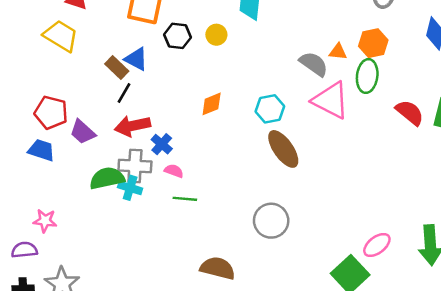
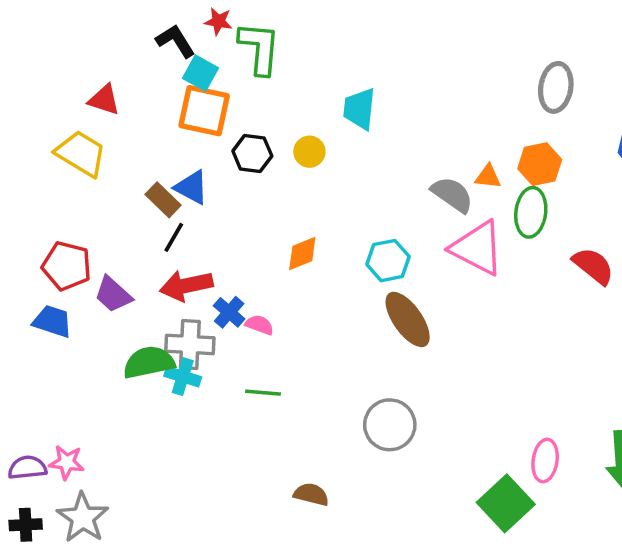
pink semicircle: (174, 171) -> (259, 325), moved
pink star: (45, 221) -> (67, 462), moved
pink ellipse: (377, 245) -> (545, 461), turned -44
brown semicircle: (218, 268) -> (311, 494), size x0.7

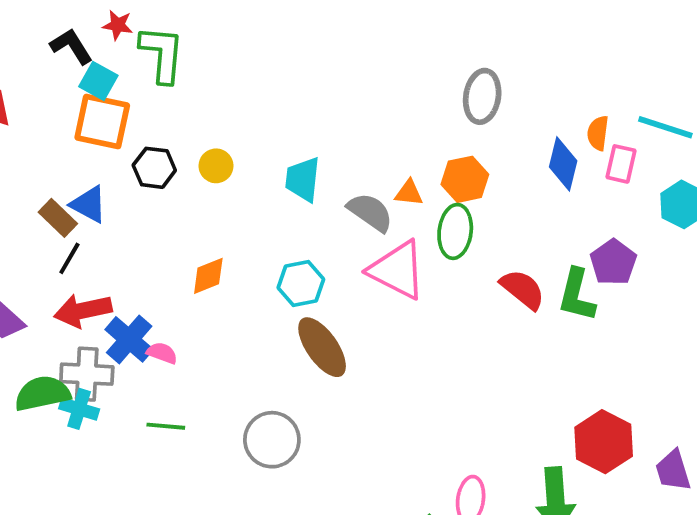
cyan trapezoid: (359, 109) -> (303, 179), moved
blue cross: (229, 312) -> (129, 339), size x1.4
gray circle: (390, 425) -> (272, 440), moved

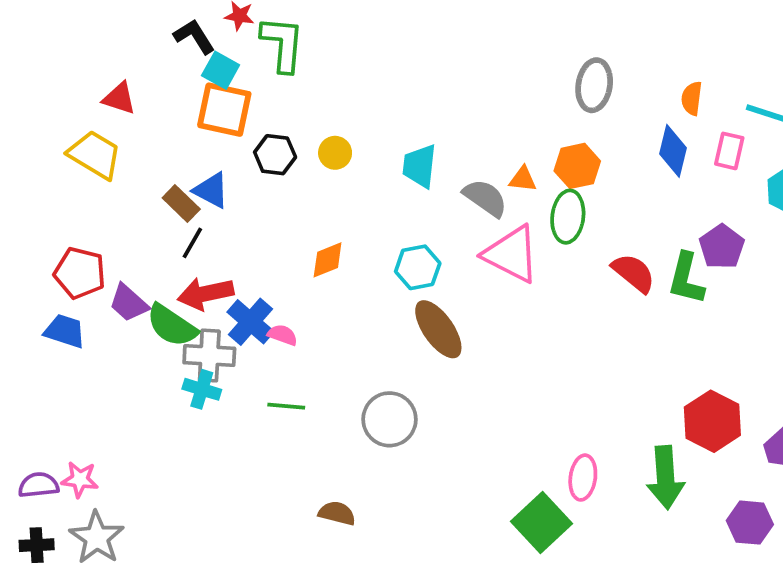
orange semicircle: (598, 133) -> (692, 98), moved
green semicircle: (42, 393) -> (172, 325), moved, turned -134

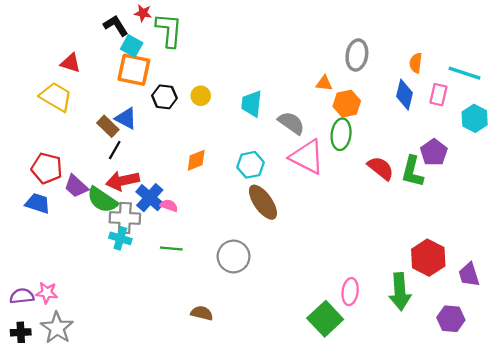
orange triangle: (523, 179) -> (324, 83), moved

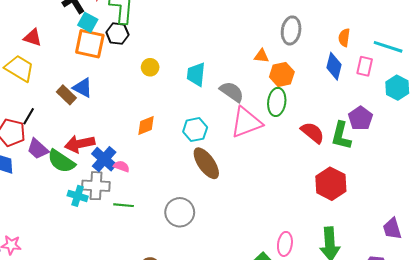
black hexagon: (164, 97) -> (117, 34), moved
black line: (115, 150) -> (29, 116), moved
pink triangle: (307, 157) -> (246, 122), turned -48
gray cross: (125, 218) -> (96, 186), moved
red hexagon: (428, 258) -> (331, 184), moved

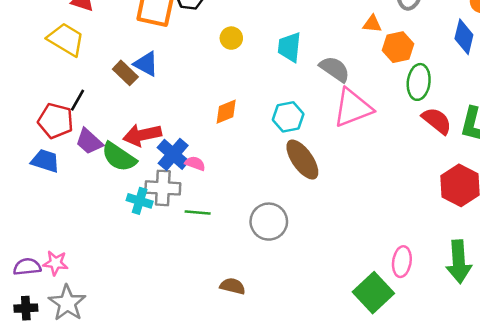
green ellipse: (277, 102) -> (419, 82), moved

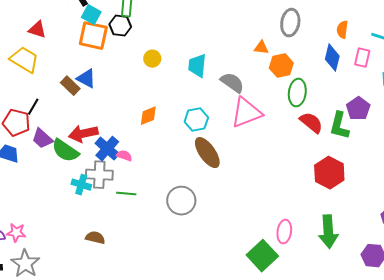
brown semicircle: (233, 286) -> (95, 238), moved

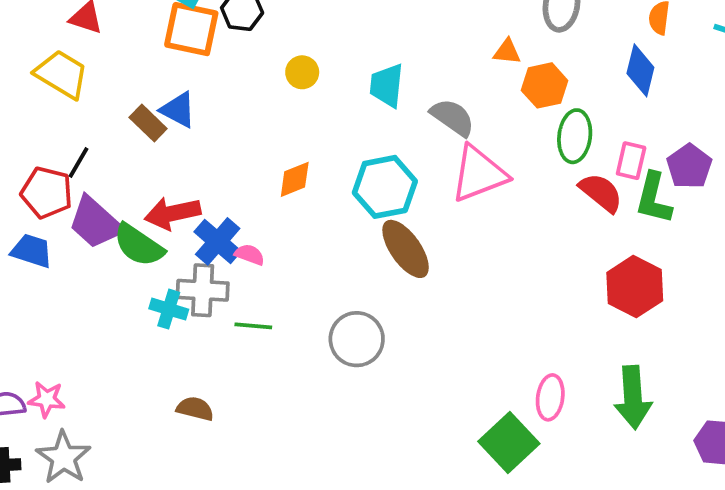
pink rectangle: (362, 58) -> (631, 161), moved
cyan hexagon: (196, 120) -> (385, 187), size x1.4
purple trapezoid: (42, 139) -> (95, 223), size x1.4

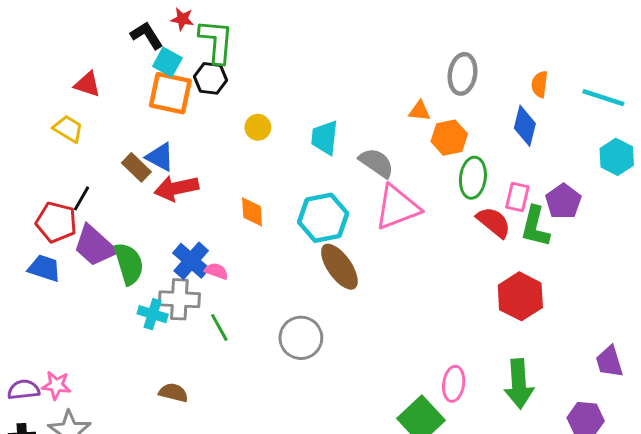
yellow trapezoid: (62, 74) -> (68, 129), size x0.7
orange diamond: (295, 179) -> (252, 212), turned -72
red arrow: (173, 213) -> (176, 188), moved
green semicircle: (139, 245) -> (129, 264), turned -141
green line: (253, 326) -> (219, 327), turned 56

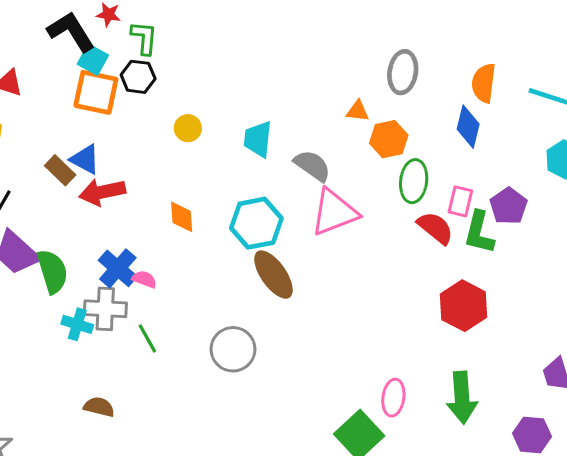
black L-shape: (147, 35) -> (71, 32), size x1.4
green L-shape: (216, 41) -> (144, 38), size x0.7
orange semicircle: (540, 84) -> (484, 83), size x1.4

